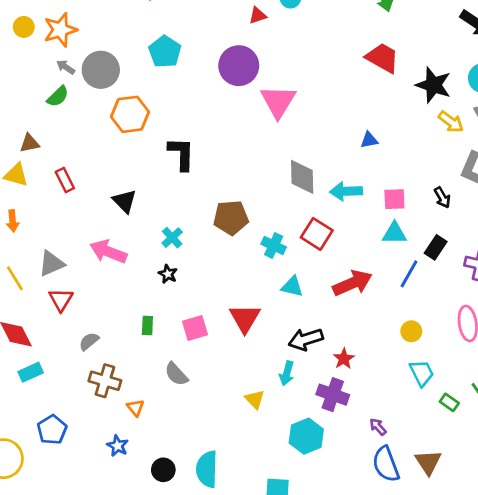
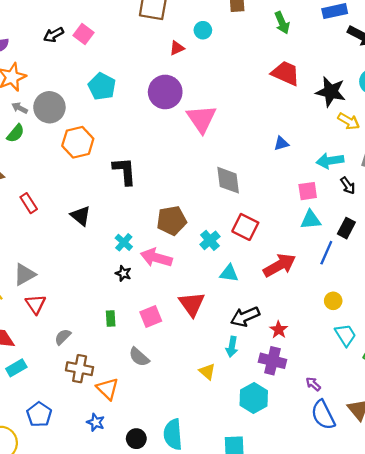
cyan arrow: (346, 191) -> (330, 161), moved
cyan cross: (274, 246) -> (210, 240), turned 30
pink arrow: (108, 252) -> (156, 258), moved
orange triangle: (136, 408) -> (108, 389), size x1.5

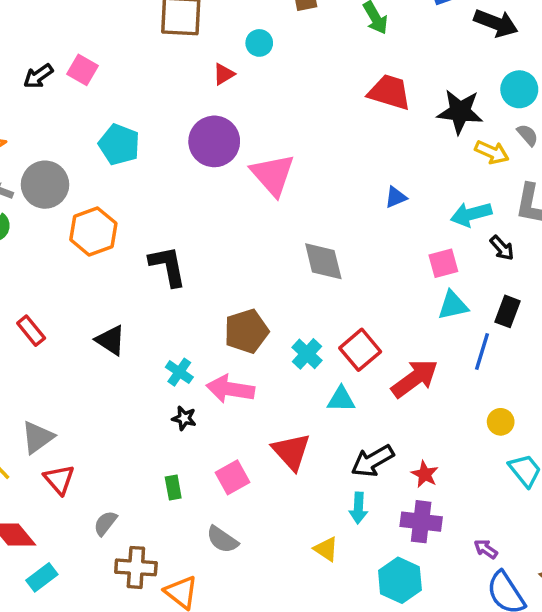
red square: (245, 227) -> (360, 350), moved, turned 30

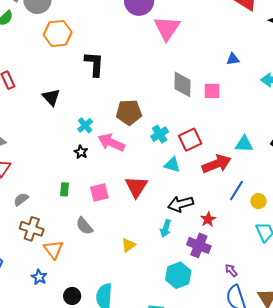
pink square: (443, 263) -> (212, 91), moved
cyan triangle: (453, 305) -> (244, 144), moved
blue line: (482, 352) -> (237, 190), moved
yellow triangle: (326, 549) -> (128, 245), moved, turned 35

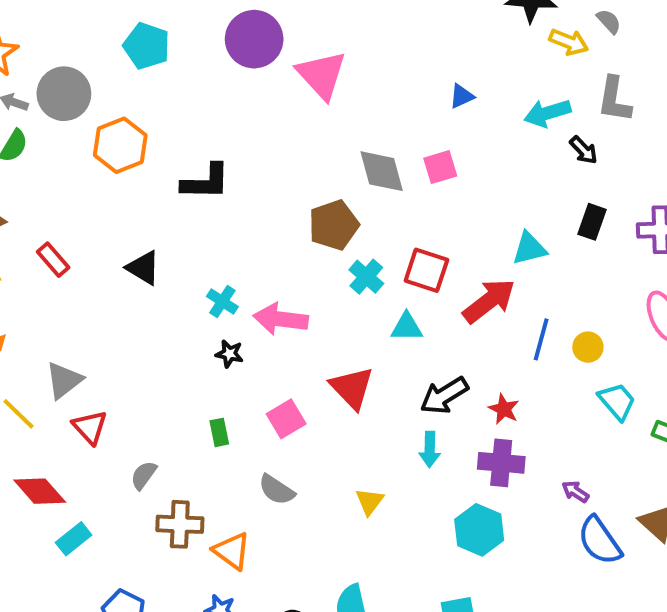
black L-shape: (94, 64) -> (206, 182), turned 104
brown pentagon: (129, 112) -> (334, 225), moved
red square: (190, 140) -> (426, 270), turned -30

